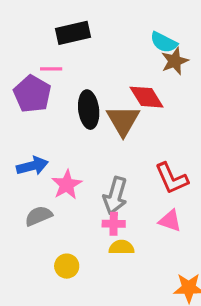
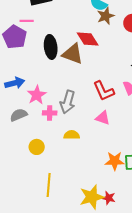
brown triangle: (123, 120) -> (73, 54), turned -40
pink cross: (114, 224) -> (50, 113), moved

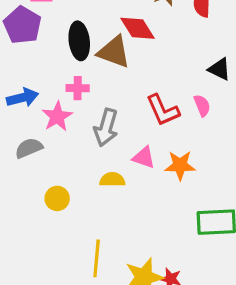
pink cross: (50, 113) -> (78, 88), moved
pink triangle: (103, 118) -> (144, 157), moved
orange star: (115, 161) -> (180, 165), moved
yellow line: (49, 185) -> (97, 258), moved

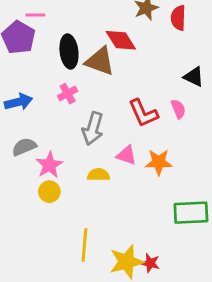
pink cross: (78, 88) -> (68, 94), turned -30
pink star: (57, 116) -> (49, 165), moved

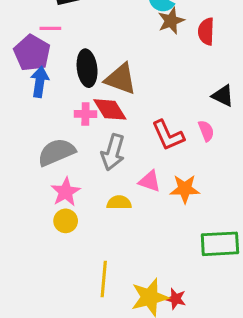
red diamond: (121, 40) -> (110, 109), moved
pink cross: (68, 94) -> (85, 114), turned 30
blue arrow: (19, 102) -> (40, 82), moved, turned -68
gray semicircle: (24, 147) -> (56, 152), moved, size x1.4

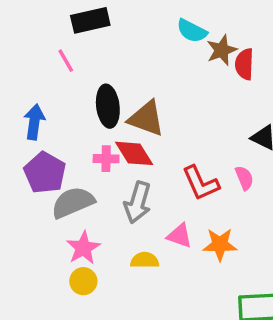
brown star: (171, 21) -> (222, 50), moved
pink line: (50, 28) -> (66, 61), turned 60
purple pentagon: (32, 53) -> (45, 173), moved
blue arrow: (40, 82) -> (34, 122), moved

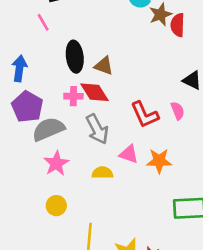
brown triangle: (146, 118) -> (104, 66), size x0.7
gray arrow: (138, 202) -> (97, 129), turned -44
yellow circle: (83, 281) -> (56, 206), moved

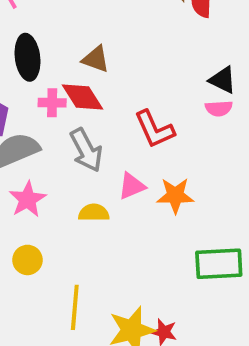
black ellipse: (75, 57) -> (27, 57), moved
pink semicircle: (178, 111) -> (219, 108), moved, turned 108
pink triangle: (129, 154) -> (132, 186), turned -42

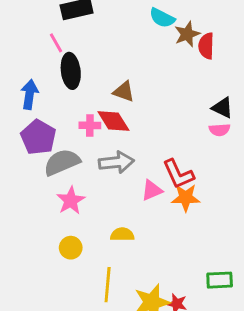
black ellipse: (27, 57) -> (71, 71), moved
red L-shape: (154, 129) -> (178, 174), moved
gray arrow: (86, 150) -> (116, 162), turned -68
yellow semicircle: (94, 213) -> (122, 234), moved
green rectangle: (219, 264) -> (220, 280), moved, size x0.7

